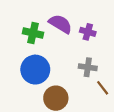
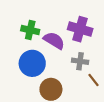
purple semicircle: (60, 24) -> (54, 40), moved
purple cross: (88, 32) -> (80, 29), size x1.6

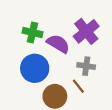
purple cross: (80, 29) -> (86, 31), turned 35
brown line: (94, 80) -> (78, 86), moved

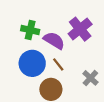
gray cross: (86, 66) -> (90, 78), moved, turned 35
brown line: (78, 86) -> (58, 64), moved

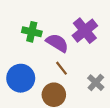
blue circle: (32, 63) -> (21, 78), moved

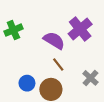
green cross: (32, 32) -> (13, 30), moved, turned -36
blue circle: (21, 78) -> (27, 83), moved, size x0.6

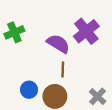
brown line: (58, 64) -> (63, 69), turned 40
gray cross: (91, 78) -> (98, 96), moved

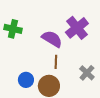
green cross: (14, 32) -> (13, 29), turned 36
gray cross: (98, 96) -> (87, 73), moved

